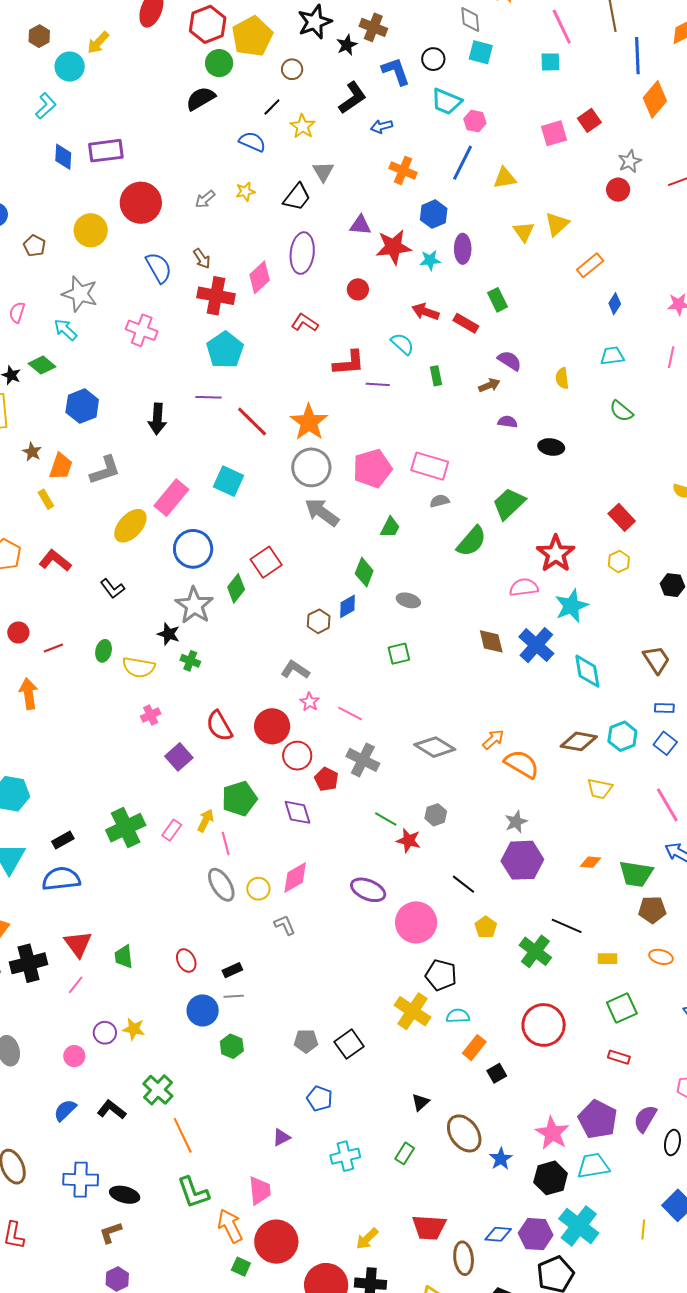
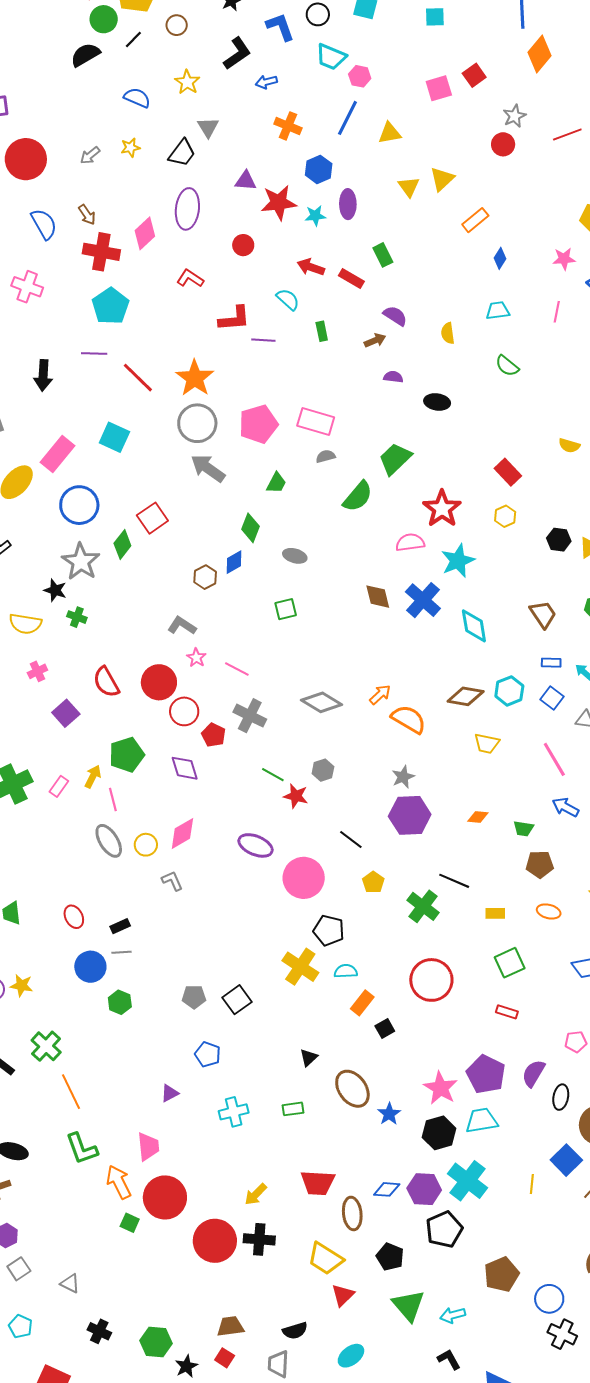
black line: (272, 107) -> (133, 40), moved
green trapezoid: (636, 874) -> (523, 829), size x0.6
green rectangle: (405, 1153) -> (293, 1109), turned 50

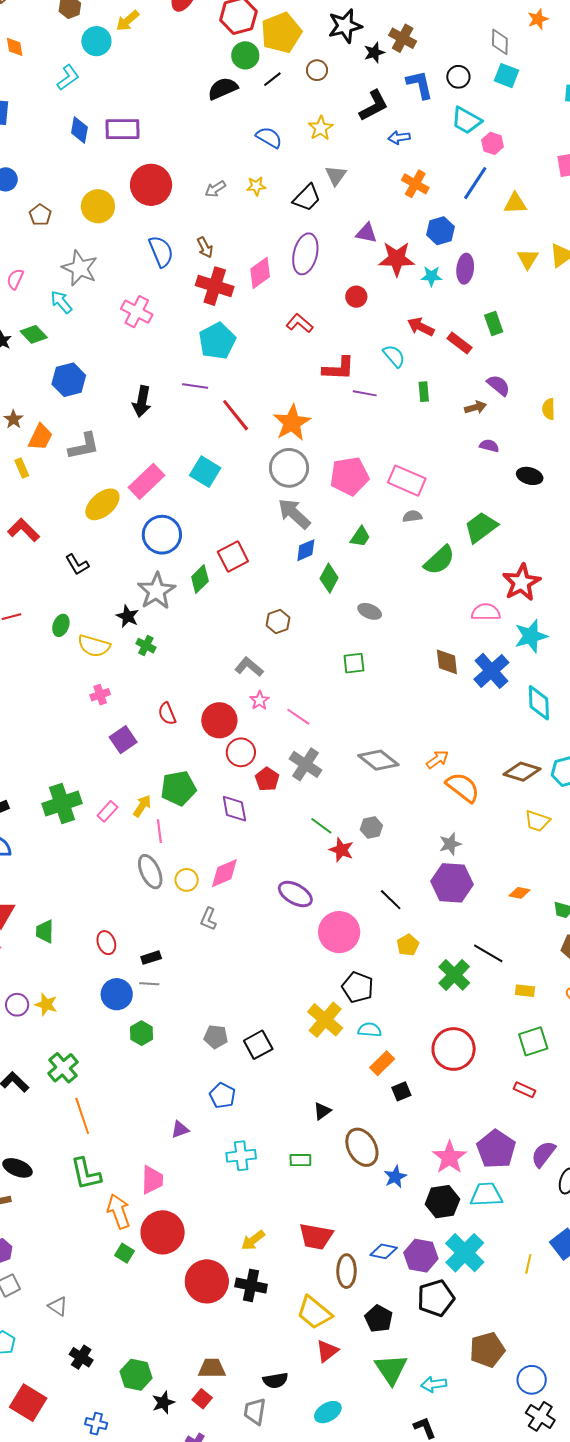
blue diamond: (234, 562) -> (306, 550), moved
red semicircle: (106, 682) -> (167, 714), size x0.7
gray L-shape: (172, 881) -> (208, 919), turned -140

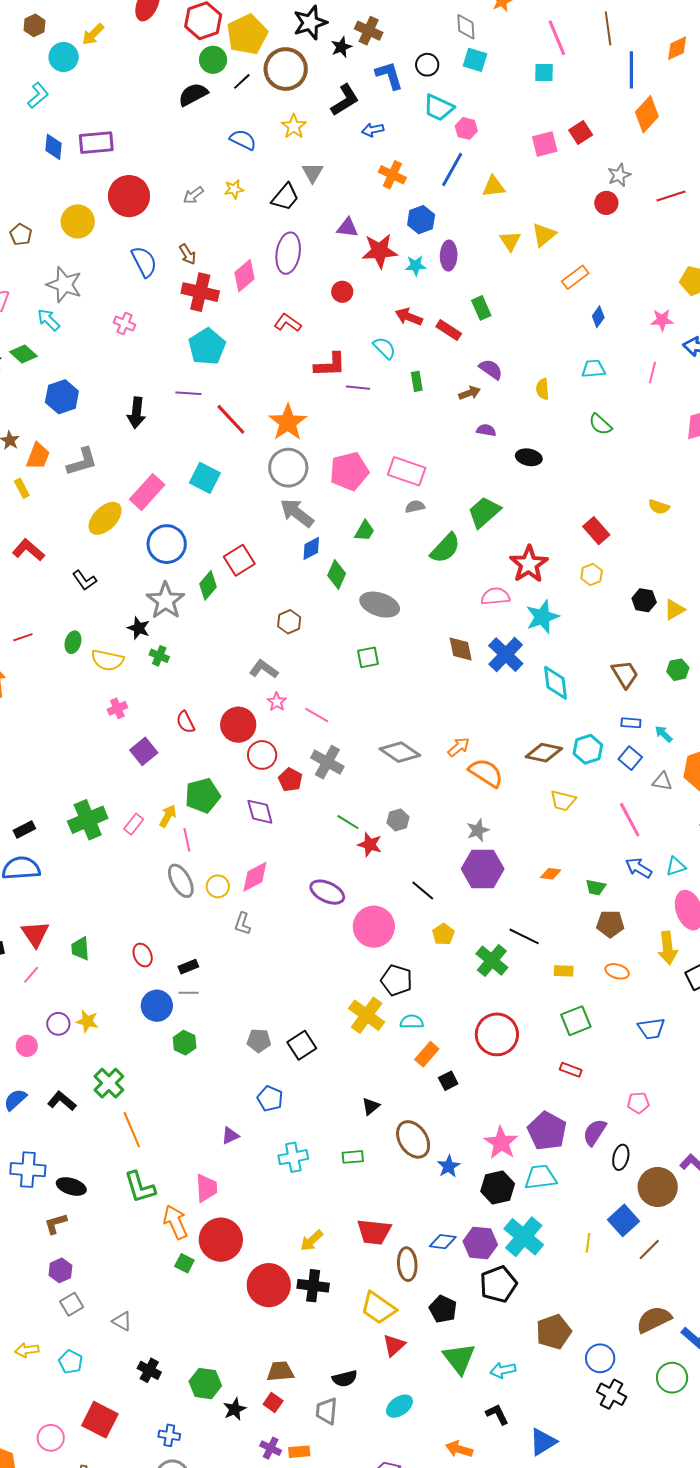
brown circle: (317, 70) -> (286, 69), size x2.0
pink cross: (137, 312) -> (124, 324), size x0.7
gray ellipse: (370, 611) -> (380, 605), size x1.6

